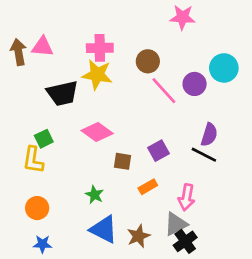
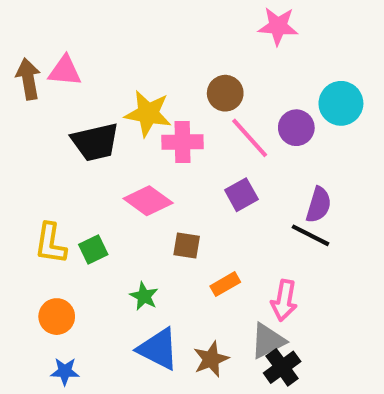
pink cross: (100, 48) -> (183, 142), moved
green square: (44, 139) -> (93, 250), moved
purple square: (158, 151) -> (241, 195), moved

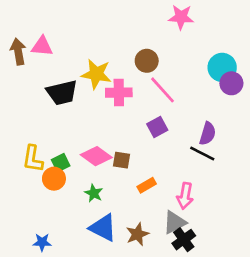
purple circle: (296, 128) -> (231, 83), moved
pink diamond: (148, 201) -> (96, 156), moved
orange circle: (57, 317) -> (54, 179), moved

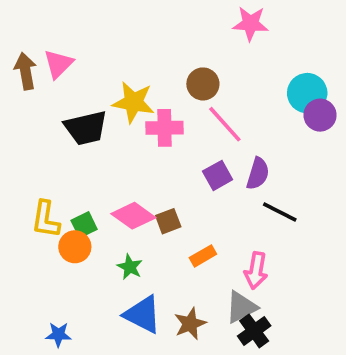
pink triangle: (42, 46) -> (58, 64), turned -50
purple semicircle: (208, 134) -> (258, 174), moved
brown square: (122, 160) -> (168, 221), turned -30

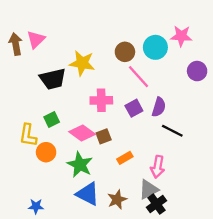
pink star: (250, 24) -> (181, 36), moved
cyan circle: (307, 93) -> (155, 47), moved
pink cross: (165, 128) -> (101, 100), moved
green square: (84, 225) -> (52, 119), moved
green star: (130, 267) -> (80, 165), size x1.6

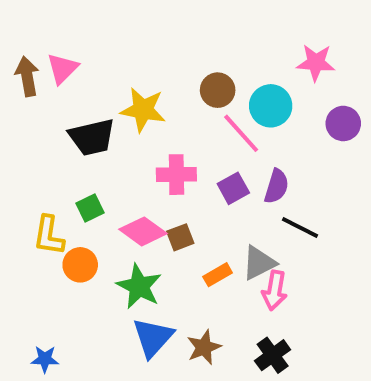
cyan circle: (155, 47) -> (271, 106), moved
gray triangle: (149, 189) -> (259, 263), moved
blue triangle: (88, 194) -> (153, 337), turned 45
blue star: (36, 206) -> (45, 359), moved

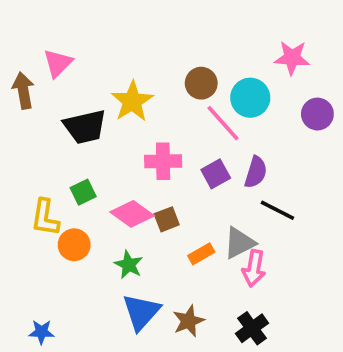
brown arrow: (27, 76) -> (23, 90), moved
yellow star: (143, 110) -> (132, 101), turned 30
green star: (139, 286) -> (129, 265), size x0.7

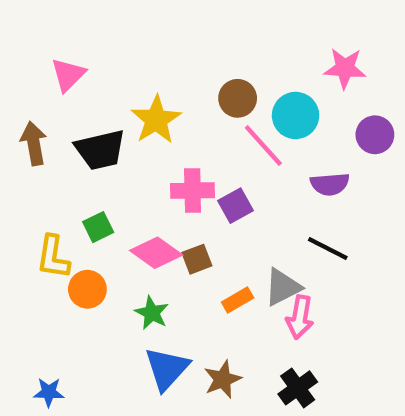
brown arrow: (23, 90) -> (34, 143), moved
purple semicircle: (256, 172) -> (330, 184), moved, turned 68
purple square: (216, 174) -> (235, 206), moved

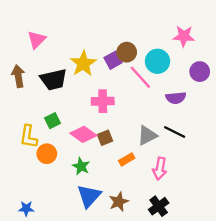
purple square: (235, 206) -> (113, 60), moved
gray triangle: (283, 287) -> (147, 135), moved

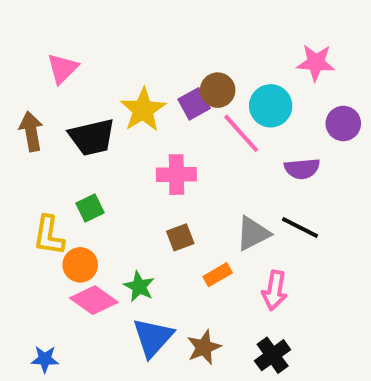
pink diamond: (83, 134) -> (94, 300), moved

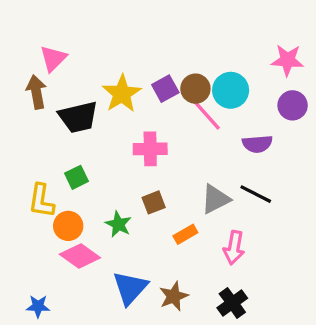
pink star: (316, 63) -> (288, 60), moved
brown circle: (218, 90) -> (195, 89), moved
brown arrow: (31, 131) -> (36, 92), moved
green star: (139, 286) -> (118, 224), moved

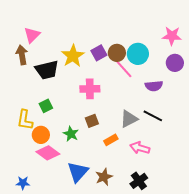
pink arrow: (234, 248) -> (140, 148), turned 96

